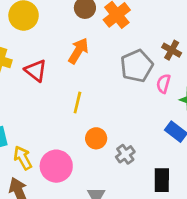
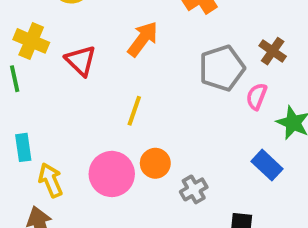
pink circle: (56, 166) -> (112, 174), moved

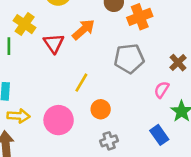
orange arrow: (143, 39) -> (83, 30), moved
gray pentagon: (222, 68) -> (129, 59), moved
orange circle: (155, 163) -> (101, 109), moved
yellow arrow: (51, 180) -> (18, 116), turned 105

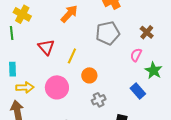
red triangle: (54, 43) -> (46, 47), moved

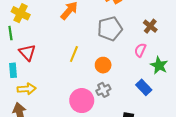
red triangle: (46, 47) -> (27, 53), moved
orange circle: (89, 75) -> (103, 65), moved
pink circle: (57, 87) -> (82, 101), moved
gray cross: (99, 100) -> (103, 90), moved

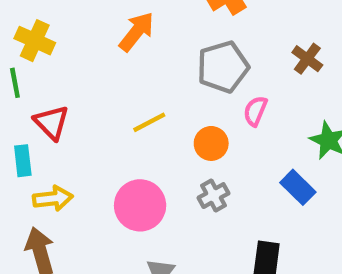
pink semicircle: (140, 50) -> (255, 111), moved
yellow line: (74, 54) -> (149, 122), turned 42
pink circle: (82, 101) -> (140, 205), moved

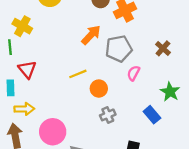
orange arrow: (137, 32) -> (91, 35), moved
orange circle: (211, 143) -> (99, 89), moved
pink circle: (140, 205) -> (53, 132), moved

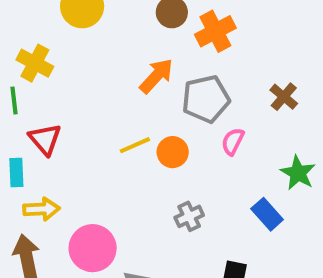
orange circle: (99, 89) -> (173, 152), moved

